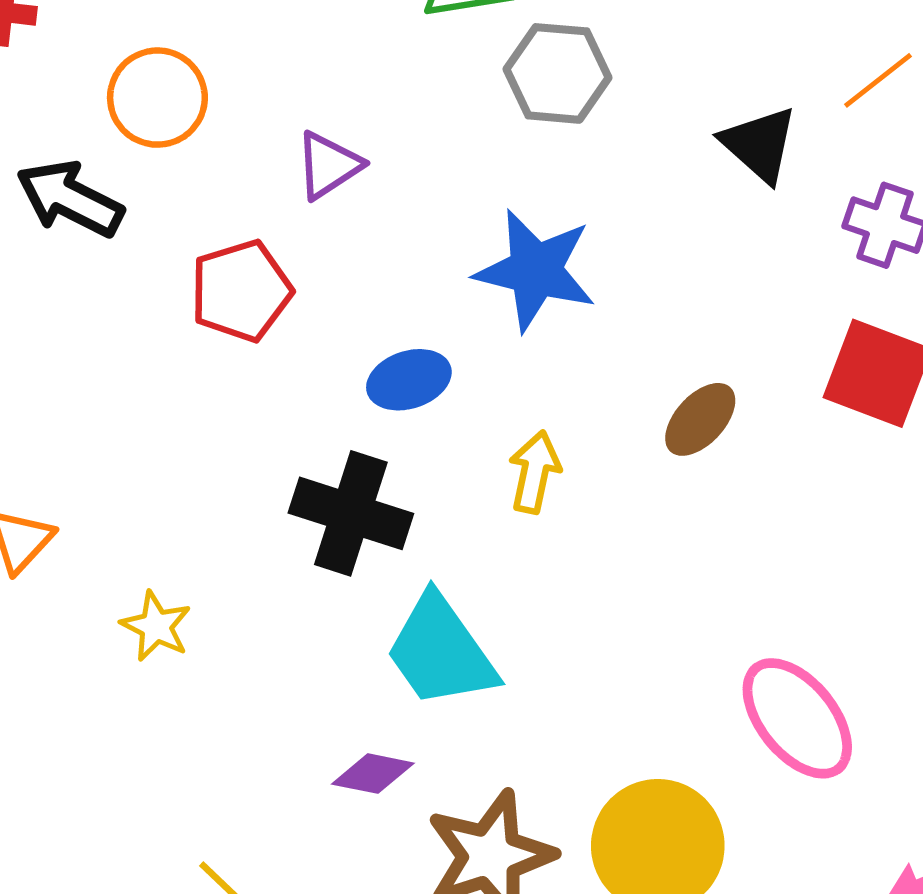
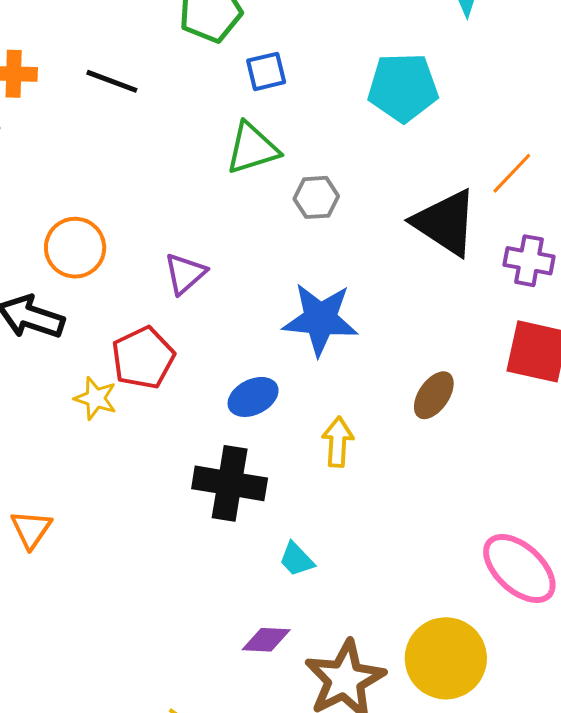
gray hexagon: (558, 73) -> (316, 197), size x0.7
black triangle: (759, 144) -> (445, 223), size x1.4
yellow star: (156, 626) -> (96, 398), moved
cyan trapezoid: (441, 651) -> (297, 559), size x0.5

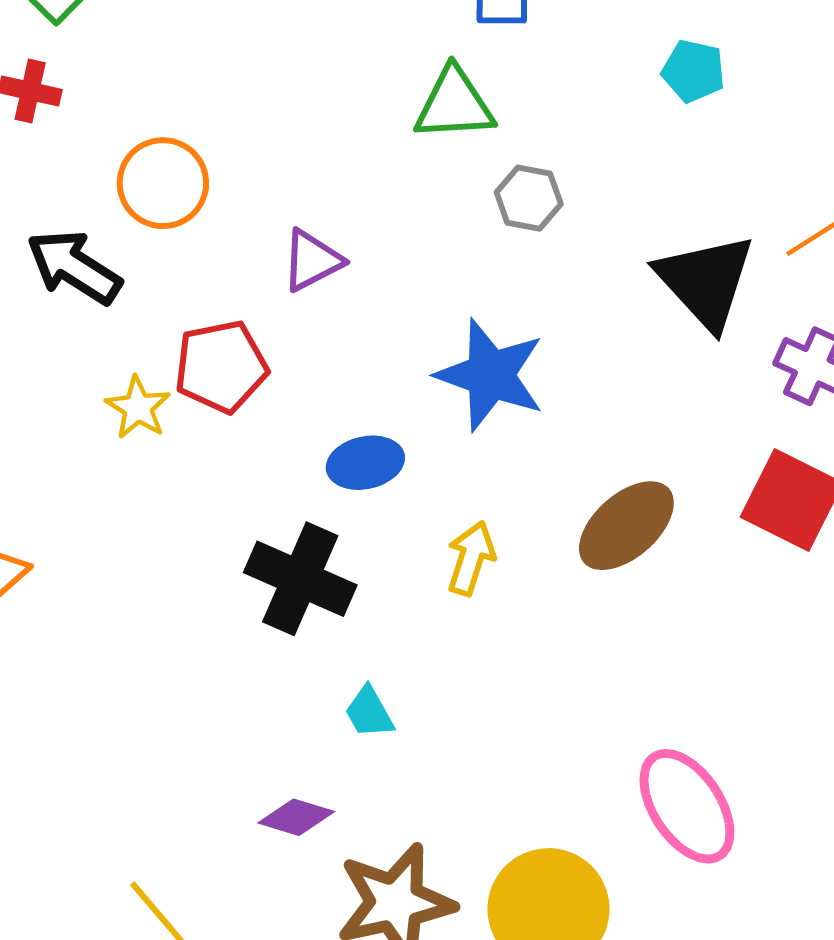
cyan pentagon: (403, 87) -> (693, 71), size x0.6
brown ellipse: (434, 395) -> (626, 526), size x1.4

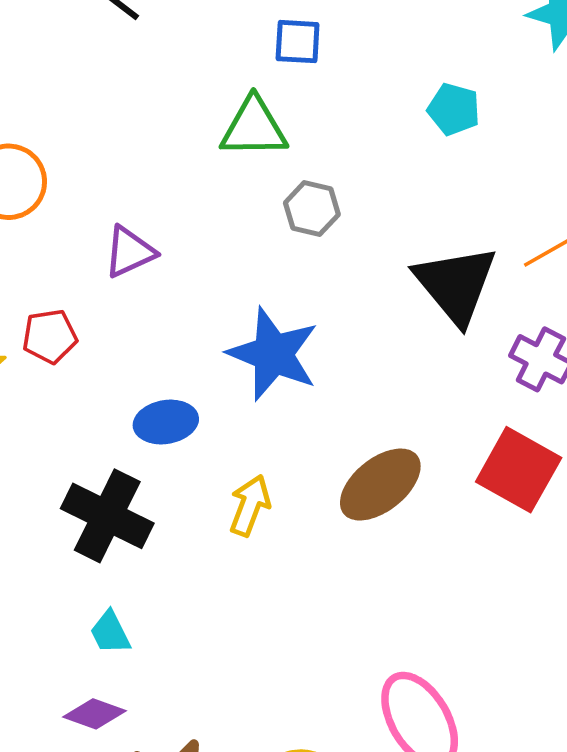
red pentagon: (221, 366) -> (50, 336), size x0.7
cyan trapezoid: (369, 712) -> (110, 632), moved

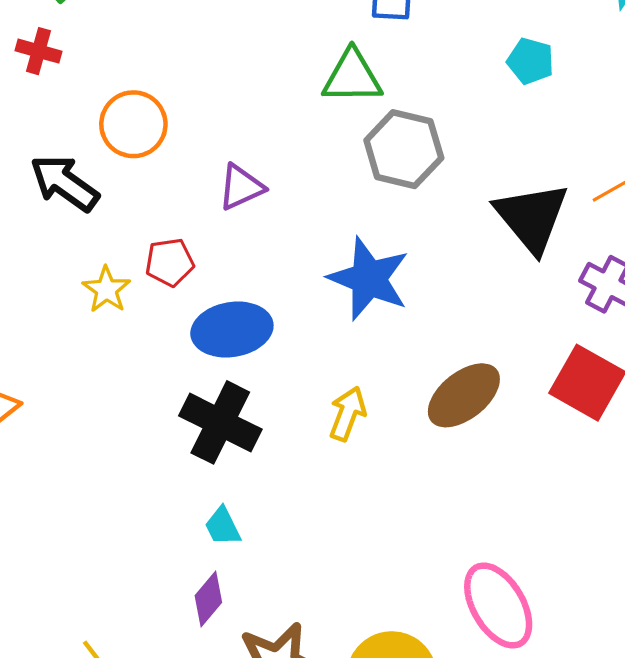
gray hexagon: (312, 209) -> (404, 149), size x1.6
blue ellipse: (166, 422) -> (232, 330), moved, size x1.4
purple diamond: (95, 714) -> (208, 599), turned -70

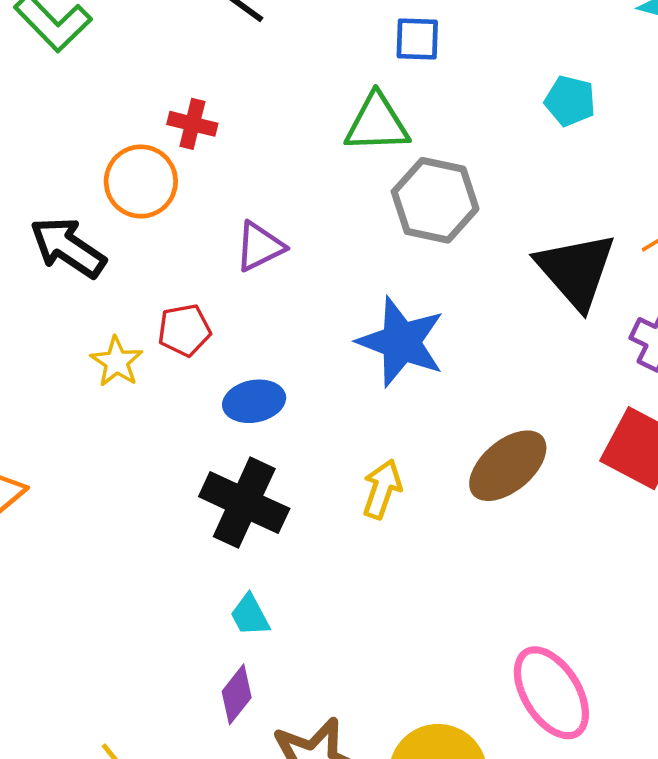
red cross: (38, 51) -> (192, 124), moved
blue ellipse: (232, 330) -> (254, 401), size x0.7

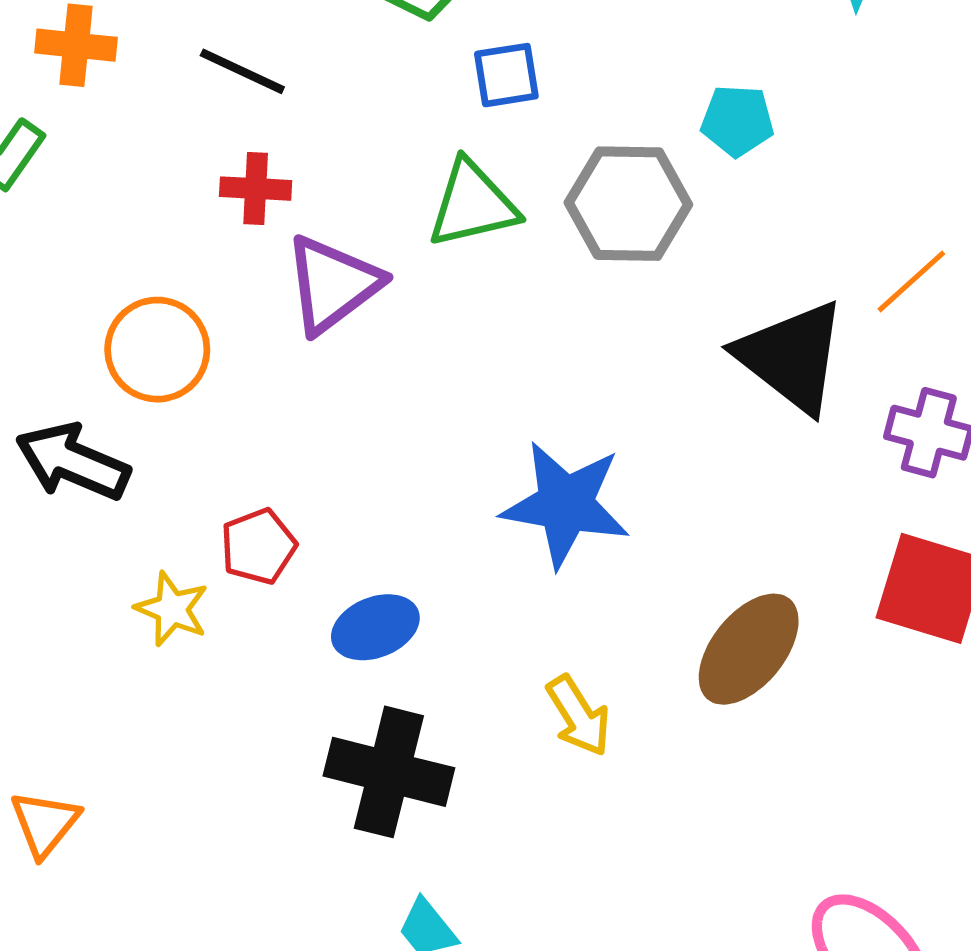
red cross: (192, 124) -> (256, 189), moved
gray hexagon: (435, 200) -> (628, 204), moved
purple triangle: (260, 246) -> (333, 284), moved, size x1.4
yellow arrow: (382, 489) -> (579, 716), turned 140

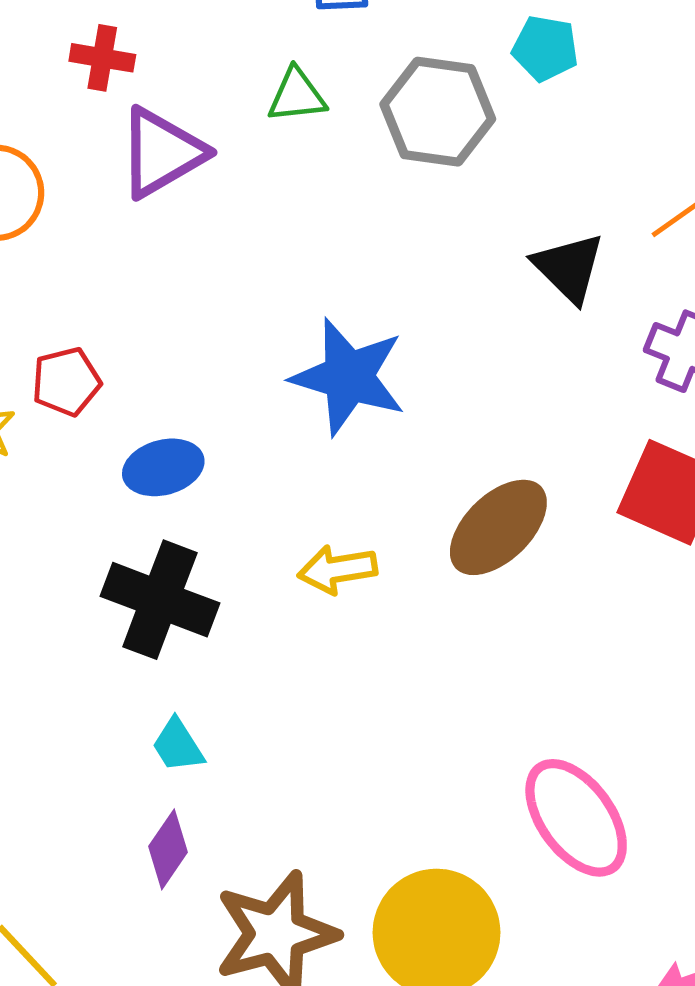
green triangle: (473, 204) -> (297, 95), size x0.7
black triangle: (792, 357) -> (569, 268), size x0.7
yellow arrow: (579, 716) -> (337, 569), turned 106

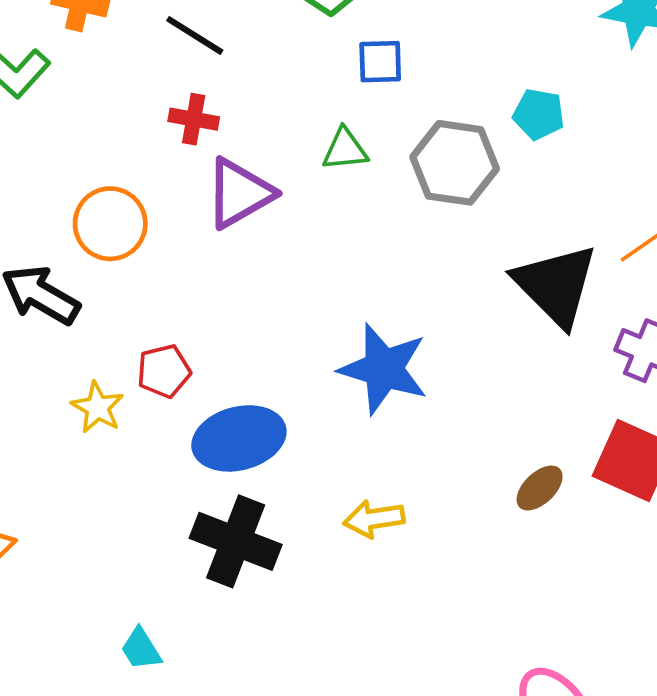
black triangle: (569, 268) -> (556, 285), size x1.5
blue ellipse: (163, 467) -> (239, 438), size x1.5
brown ellipse: (498, 527) -> (540, 488), moved, size x0.6
cyan trapezoid: (178, 745) -> (141, 649), moved

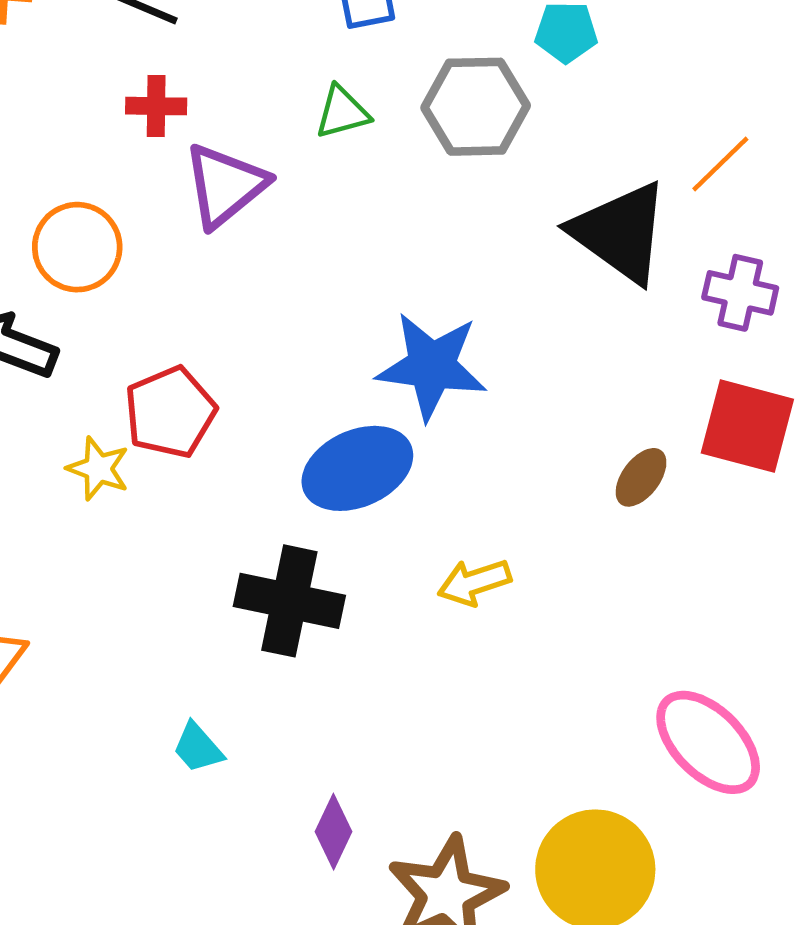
red pentagon: (164, 371) -> (170, 412), size x1.4
blue ellipse: (239, 438) -> (357, 468), moved
yellow arrow: (374, 519) -> (474, 582), moved

